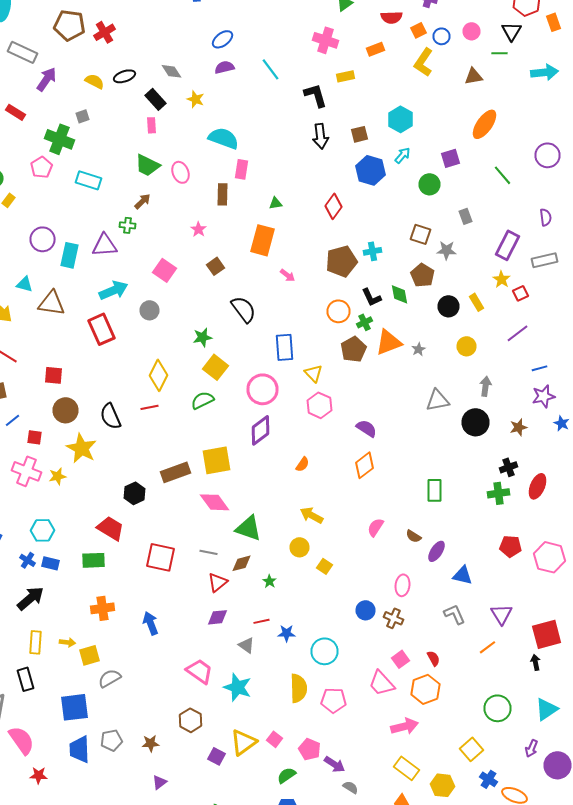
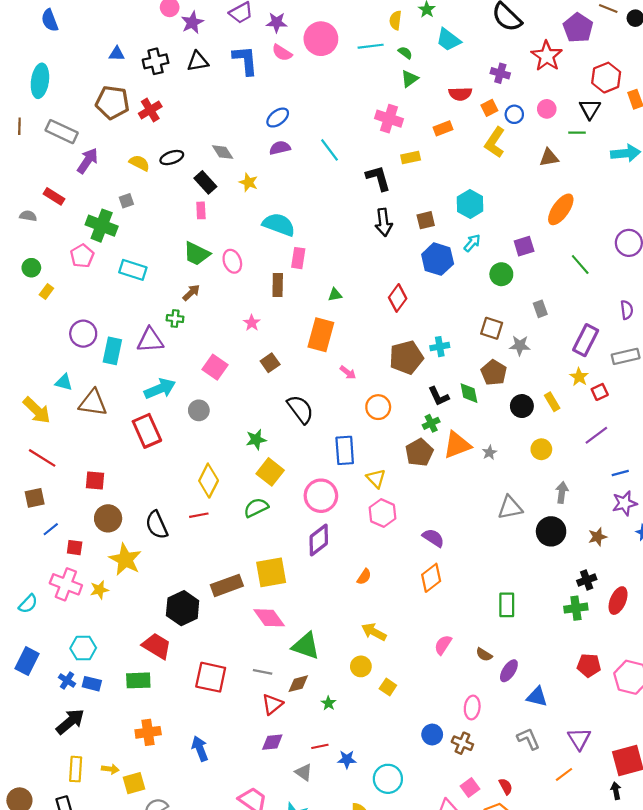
orange circle: (338, 311) -> (378, 407), moved
black hexagon: (134, 493) -> (183, 608), size x1.4

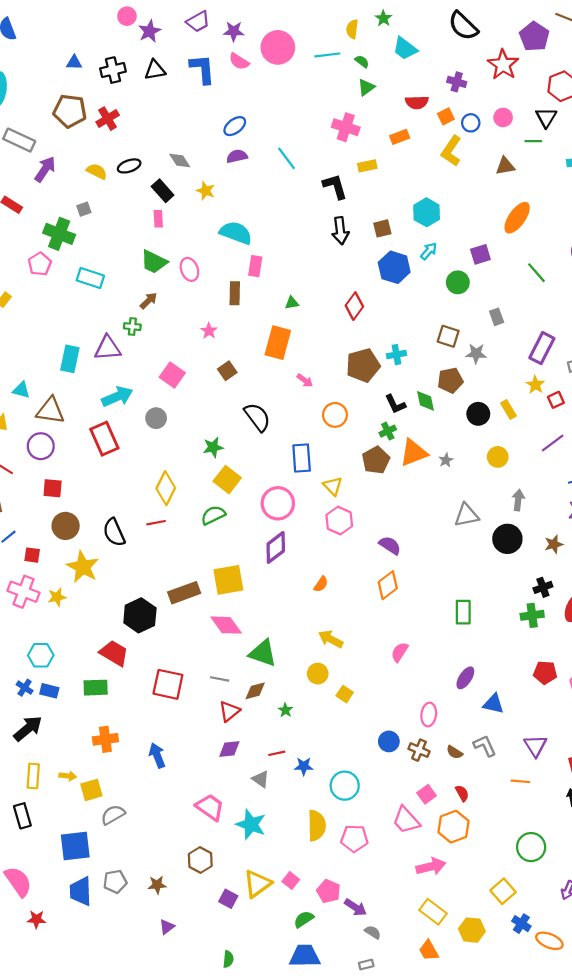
purple circle: (83, 334) -> (41, 446), moved
brown pentagon: (494, 373) -> (450, 380), turned 30
brown semicircle: (484, 655) -> (455, 752), moved
orange line: (564, 774) -> (520, 781), turned 42

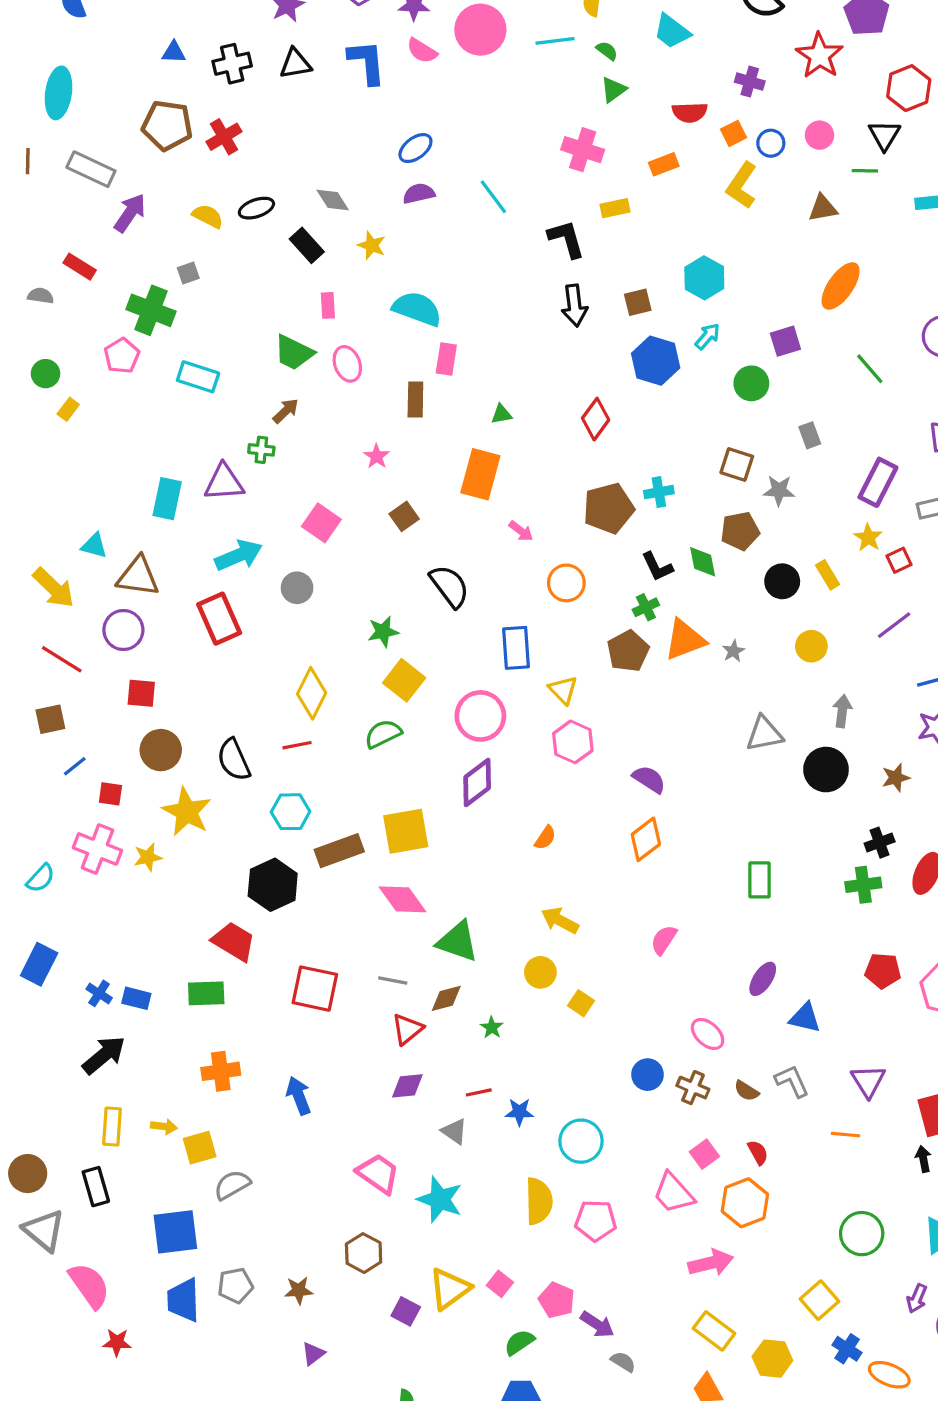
pink rectangle: (158, 219) -> (328, 305), moved
cyan hexagon: (41, 655) -> (291, 812), moved
pink ellipse: (429, 715) -> (708, 1034), turned -55

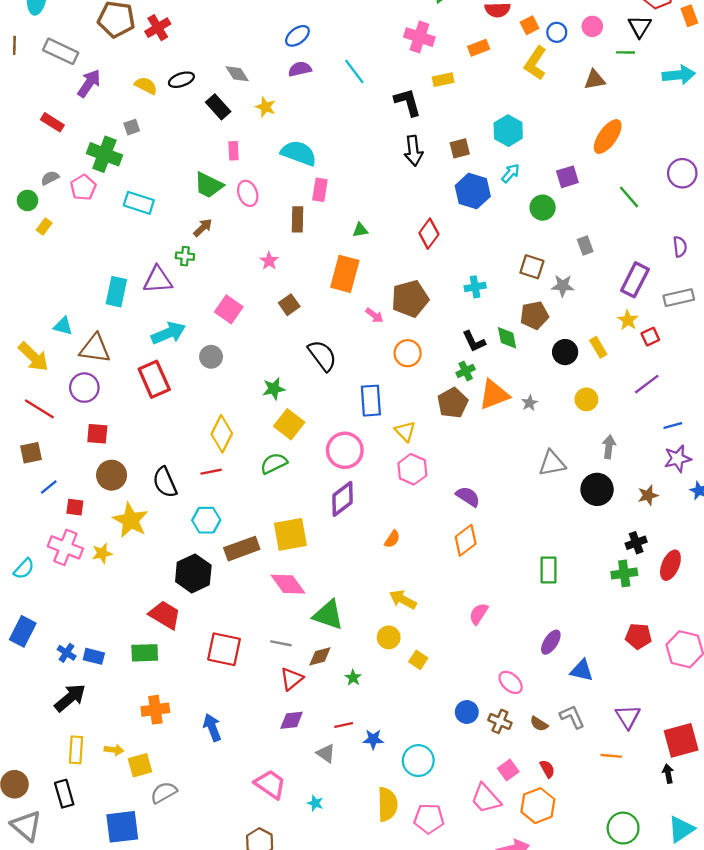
gray semicircle: (41, 296) -> (50, 178), moved, turned -36
brown pentagon: (609, 508) -> (410, 299), moved
cyan star: (440, 1200) -> (315, 803), size x0.5

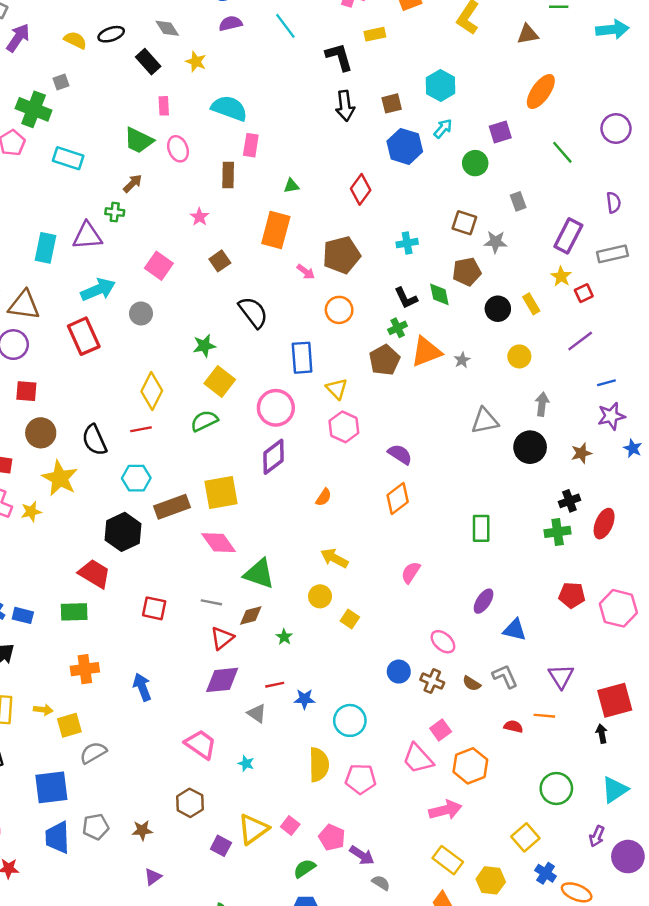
red square: (224, 649) -> (154, 608), size x0.7
purple diamond: (292, 720) -> (222, 680), size x1.4
red semicircle: (547, 769) -> (513, 726), moved, turned -48

